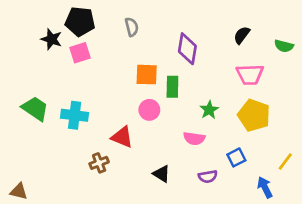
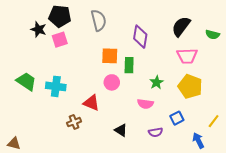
gray semicircle: (132, 27) -> (99, 20), size x1.5
black semicircle: (242, 35) -> (181, 26), size x1.5

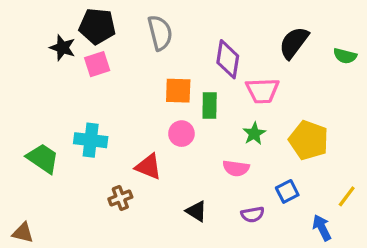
pink trapezoid: (187, 56) -> (262, 91), moved
green trapezoid: (26, 81) -> (43, 158), moved

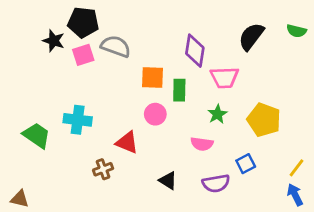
gray semicircle: (160, 33) -> (116, 46), moved, turned -56
green semicircle: (345, 56) -> (296, 31), moved
purple semicircle: (253, 215) -> (216, 183), size x1.4
blue arrow: (322, 228) -> (295, 195), moved

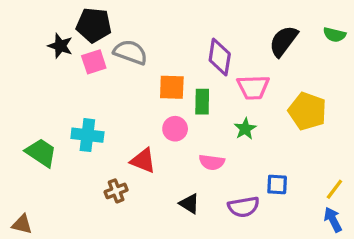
yellow pentagon: (264, 120) -> (307, 111), moved
pink semicircle: (202, 144) -> (212, 162), moved
blue square: (246, 164) -> (277, 185), turned 30

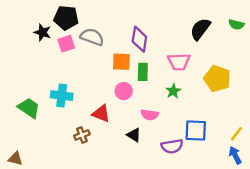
purple diamond: (220, 57) -> (139, 39), moved
blue square: (277, 185) -> (196, 130), size x1.5
black triangle: (189, 204) -> (134, 135), moved

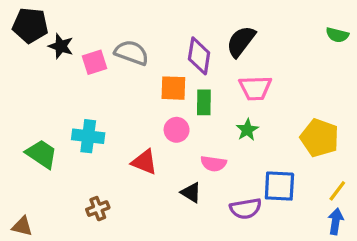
black pentagon: (66, 18) -> (30, 25), moved
black semicircle: (200, 29) -> (241, 41), moved
yellow pentagon: (217, 79) -> (320, 138), moved
brown cross: (82, 135) -> (98, 209), moved
blue arrow: (235, 155) -> (336, 221), turned 36

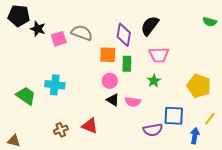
red triangle: (144, 162) -> (90, 126), moved
black triangle: (191, 192) -> (113, 100), moved
blue arrow: (336, 221) -> (195, 136), moved

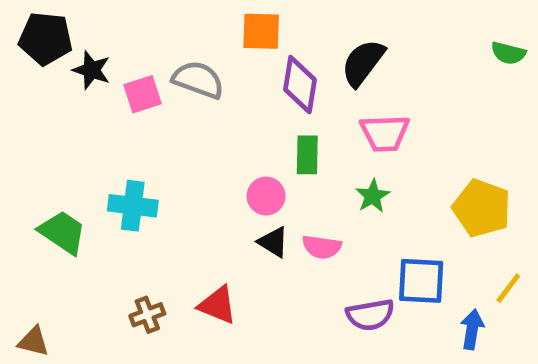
orange square: (108, 55) -> (261, 31), moved

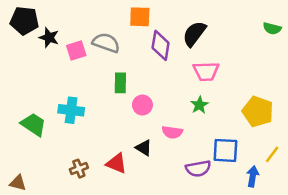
green rectangle: (307, 155) -> (120, 83), moved
black triangle: (273, 242) -> (144, 148), moved

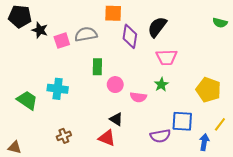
gray semicircle: (106, 43) -> (86, 34), turned -30
pink semicircle: (172, 132) -> (138, 97), moved
red triangle: (116, 163) -> (107, 138), moved

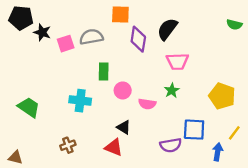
cyan cross: (58, 89) -> (80, 101), moved

